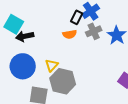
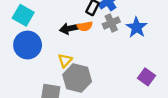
black arrow: (25, 36) -> (69, 28), moved
blue circle: (23, 66) -> (28, 45), moved

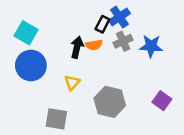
blue star: (137, 27) -> (151, 46), turned -30
black arrow: (69, 28) -> (77, 47), turned 114
gray hexagon: (77, 78) -> (110, 102), moved

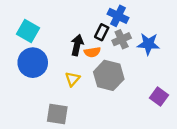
blue cross: (119, 17) -> (118, 16), turned -30
black rectangle: (102, 24) -> (102, 32), moved
orange semicircle: (94, 45) -> (92, 52), moved
gray hexagon: (110, 102) -> (109, 75), moved

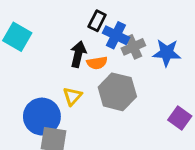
blue cross: (118, 16) -> (116, 35), moved
black rectangle: (102, 32) -> (97, 21), moved
blue circle: (33, 63) -> (42, 117), moved

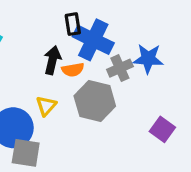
black rectangle: (97, 21) -> (73, 24), turned -36
blue cross: (116, 35) -> (93, 40), size x1.4
gray cross: (133, 47) -> (120, 68), moved

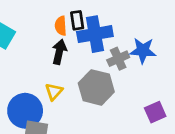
blue cross: (93, 40) -> (95, 34), turned -36
orange semicircle: (73, 70) -> (61, 26), moved, turned 96
purple square: (162, 129) -> (155, 112), turned 30

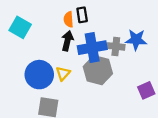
blue cross: (95, 34) -> (92, 48), moved
gray cross: (118, 59) -> (116, 46), turned 30
blue circle: (25, 111) -> (39, 75), moved

